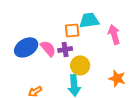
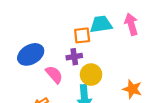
pink arrow: (114, 34) -> (131, 24), moved
pink semicircle: (48, 48) -> (54, 75), moved

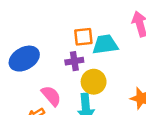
cyan trapezoid: (101, 24) -> (105, 44), moved
pink semicircle: (54, 75) -> (51, 96), moved

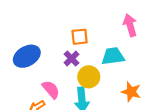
cyan trapezoid: (105, 44) -> (113, 56), moved
purple cross: (74, 61) -> (72, 58), turned -35

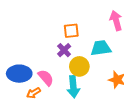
blue ellipse: (27, 56) -> (19, 74), moved, turned 30

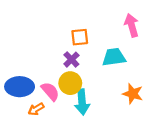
yellow circle: (79, 66) -> (70, 83), moved

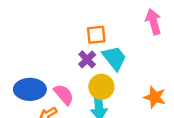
cyan trapezoid: (114, 57) -> (114, 58), moved, turned 60
yellow circle: (70, 83) -> (101, 87), moved

